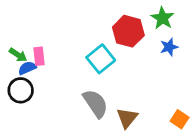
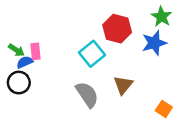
green star: (162, 18) -> (161, 17), moved
blue star: (169, 47) -> (154, 43), size x1.5
brown triangle: (127, 118) -> (123, 85), moved

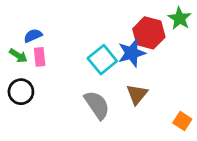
red hexagon: (117, 29) -> (149, 33), moved
blue star: (154, 43) -> (132, 53), moved
blue semicircle: (25, 62) -> (33, 36), moved

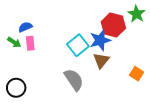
black circle: (21, 92) -> (16, 88), moved
brown triangle: (137, 94) -> (101, 60), moved
orange square: (182, 121) -> (137, 74), moved

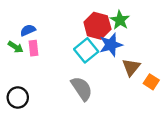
green star: (137, 14) -> (120, 20), moved
red hexagon: (113, 25) -> (97, 26), moved
brown triangle: (101, 60) -> (131, 67), moved

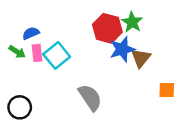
cyan square: (86, 50) -> (57, 55), moved
brown triangle: (131, 67) -> (141, 58), moved
orange square: (151, 82) -> (167, 90), turned -32

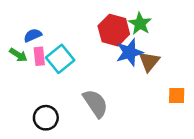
black circle: (20, 107) -> (46, 118), moved

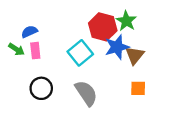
cyan square: (60, 59) -> (80, 53), moved
orange square: (177, 95) -> (138, 88), moved
black circle: (46, 118) -> (41, 88), moved

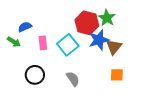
pink rectangle: (35, 51) -> (43, 43), moved
gray semicircle: (86, 93) -> (73, 79), size x0.7

